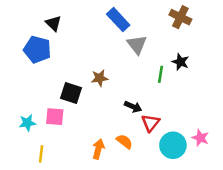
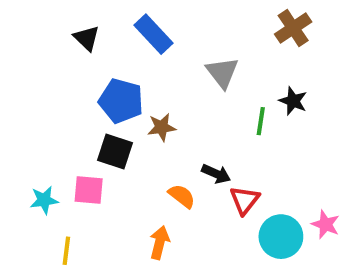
brown cross: (180, 17) -> (293, 28), turned 30
blue rectangle: (118, 20) -> (153, 34), moved
blue pentagon: (37, 49) -> (121, 101), moved
orange semicircle: (124, 142) -> (182, 196), moved

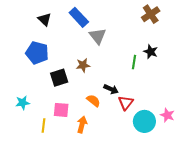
gray triangle: (222, 73) -> (98, 36), moved
blue pentagon: (121, 101) -> (37, 53), moved
black square: (115, 152) -> (59, 78), turned -36
pink square: (89, 190) -> (61, 110), moved
yellow line: (66, 251) -> (43, 126), moved

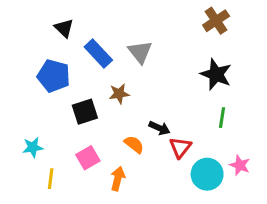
blue rectangle: (79, 17) -> (98, 53), moved
black star: (151, 52) -> (216, 74), size x1.5
green line: (134, 62) -> (222, 118), moved
pink square: (61, 110) -> (88, 158), turned -35
yellow line: (43, 126) -> (51, 179), moved

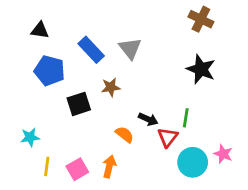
brown cross: (216, 21) -> (201, 19), turned -30
black triangle: (64, 28) -> (40, 30), moved, turned -36
green line: (222, 118) -> (186, 118), moved
pink square: (88, 158) -> (77, 169), moved

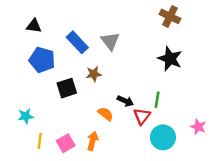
pink star: (223, 154) -> (198, 127), moved

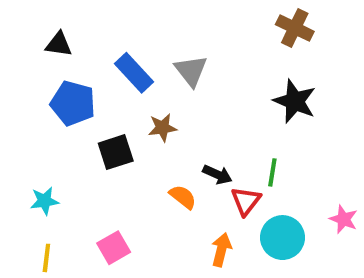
yellow line: (40, 141) -> (46, 258), moved
orange arrow: (93, 141) -> (221, 250), moved

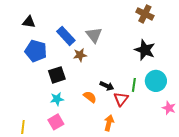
brown star: (162, 128) -> (80, 55), moved
cyan star: (44, 201) -> (57, 99), moved
cyan circle: (282, 238) -> (156, 81), moved

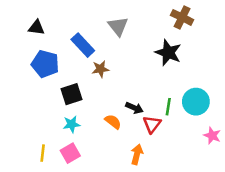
gray triangle: (94, 35) -> (118, 26), moved
black star: (145, 50) -> (168, 53), moved
yellow line: (23, 127) -> (43, 153), moved

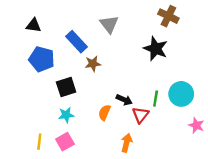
orange semicircle: (113, 122) -> (104, 113), turned -105

